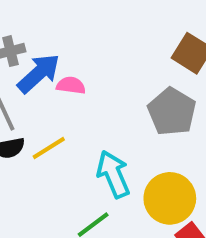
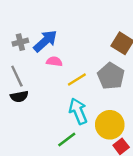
blue arrow: (39, 73) -> (45, 41), moved
yellow line: (49, 148) -> (77, 80), moved

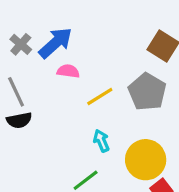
gray cross: (20, 42) -> (21, 44), turned -35
cyan arrow: (78, 111) -> (101, 141), size x0.6

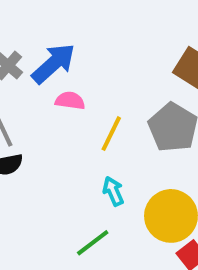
yellow line: (100, 97) -> (111, 134), turned -32

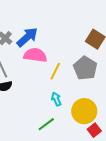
pink semicircle: (70, 101) -> (35, 55), size x1.6

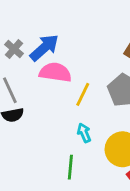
green line: (46, 124) -> (70, 167), turned -48

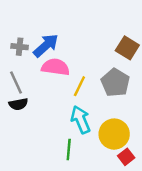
gray cross: (14, 49) -> (20, 47), turned -35
cyan arrow: (84, 133) -> (81, 120), size x1.6

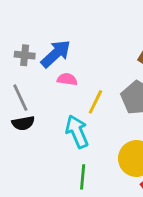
pink semicircle: (55, 67) -> (67, 79), size x0.6
cyan arrow: (81, 120) -> (77, 132), moved

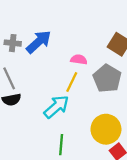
pink semicircle: (67, 79) -> (79, 60), moved
cyan arrow: (77, 132) -> (56, 107), turned 72

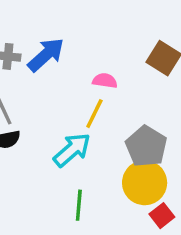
gray pentagon: (107, 78) -> (146, 146), moved

